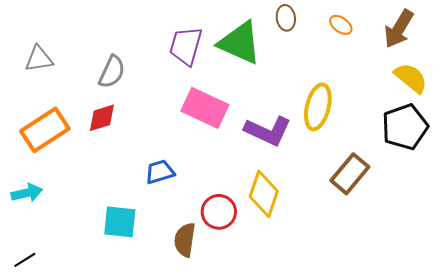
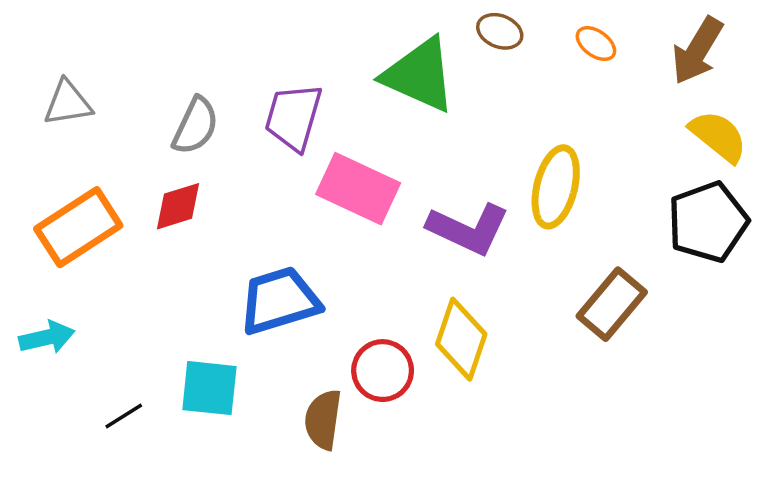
brown ellipse: (286, 18) -> (500, 31), turned -60
purple trapezoid: (186, 46) -> (293, 117), moved
blue trapezoid: (160, 172) -> (279, 301), size x1.6
black line: (25, 260) -> (124, 416), moved

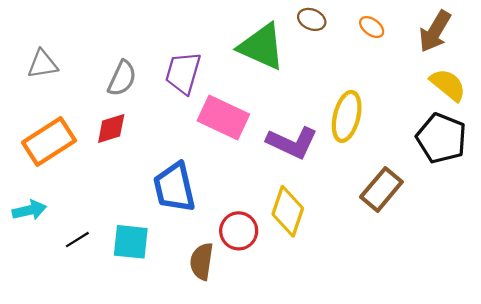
black pentagon: (708, 222) -> (441, 138), turned -30
blue trapezoid: (279, 301) -> (174, 187), turned -86
black line: (124, 416) -> (77, 240), moved

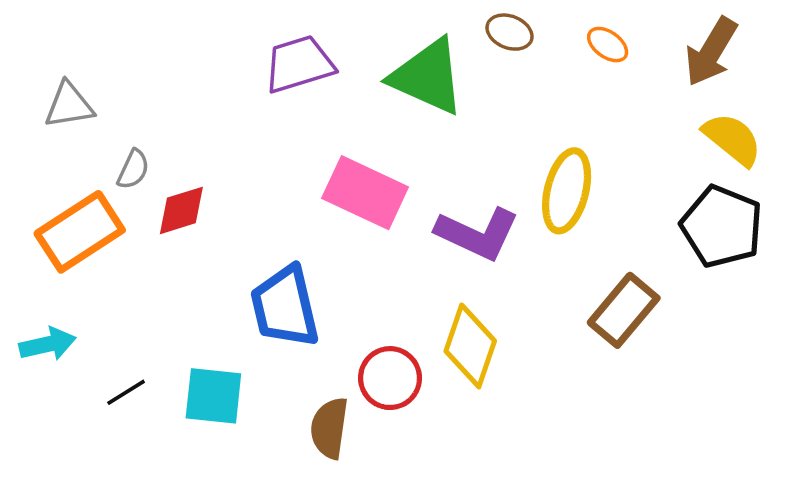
purple trapezoid: (183, 73) -> (299, 64), moved, turned 57
gray semicircle: (122, 78) -> (133, 169), moved, size x0.7

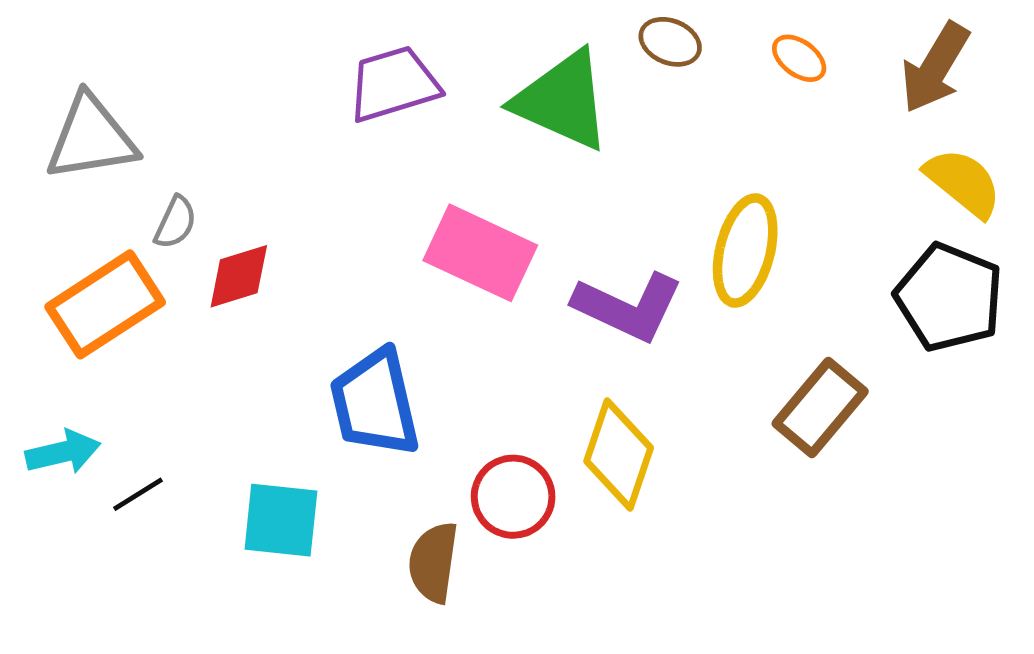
gray triangle: (69, 105) -> (91, 138), size x1.4
black line: (126, 392) -> (138, 494), moved

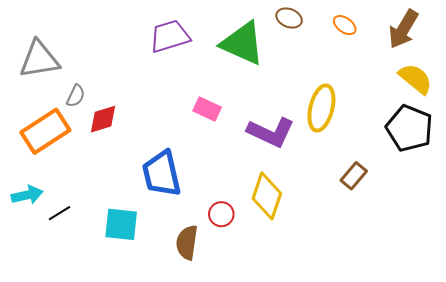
pink rectangle: (480, 253) -> (207, 109), size x0.6
brown rectangle: (820, 408) -> (354, 176), size x0.7
red circle: (513, 497) -> (221, 214), size x0.7

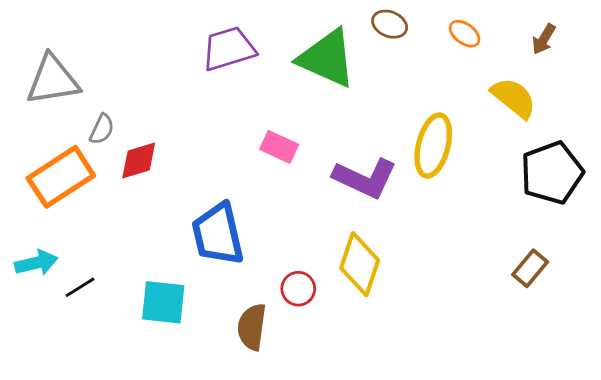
brown arrow: (403, 29) -> (544, 39), size x0.6
yellow semicircle: (415, 79) -> (514, 98), moved
black pentagon: (409, 128) -> (552, 173), turned 30
brown rectangle: (354, 176) -> (530, 268), moved

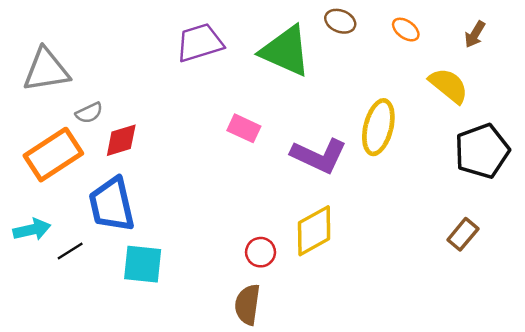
gray semicircle: (102, 129) -> (89, 113), turned 40
blue trapezoid: (218, 234) -> (112, 205), moved
yellow diamond: (360, 264) -> (314, 231), turned 42
brown semicircle: (252, 327) -> (247, 305), moved

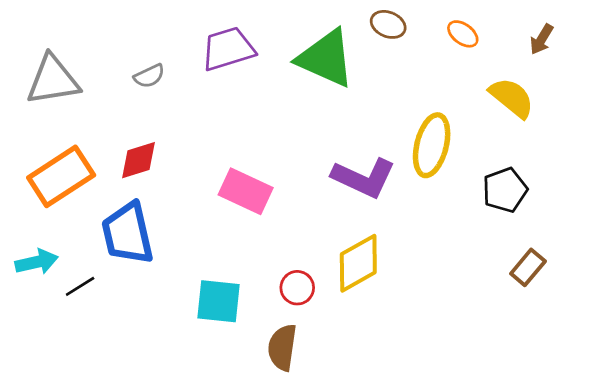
gray semicircle: (89, 113) -> (149, 76), moved
pink rectangle: (244, 128) -> (246, 191), moved, size x1.4
black pentagon: (482, 151) -> (505, 190), moved, size x0.7
cyan square: (143, 264) -> (219, 301), moved

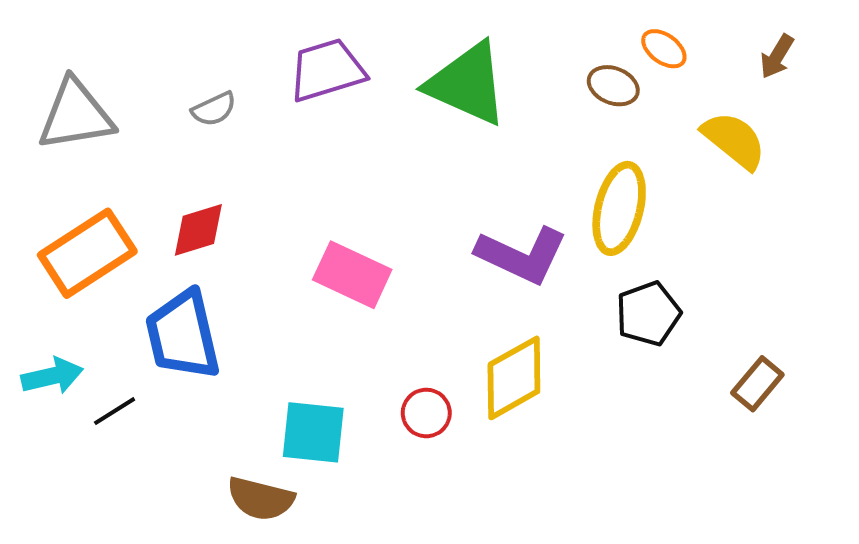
brown ellipse: (388, 24) -> (613, 86), moved
black pentagon: (505, 190) -> (648, 314), moved
brown semicircle: (282, 347) -> (261, 499), moved, turned -84

